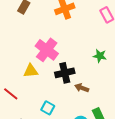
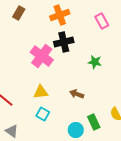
yellow triangle: (31, 71) -> (41, 92), moved
black cross: (65, 73) -> (64, 42), moved

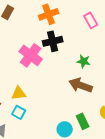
yellow triangle: (41, 92) -> (19, 93), moved
brown arrow: (77, 94) -> (81, 85), moved, size x1.6
cyan square: (43, 114) -> (19, 112), moved

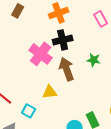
brown arrow: (81, 85) -> (67, 69), moved, turned 50
yellow triangle: (19, 93) -> (50, 92), moved

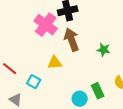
green star: (94, 60) -> (104, 50), moved

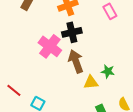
yellow triangle: (55, 63) -> (91, 82), moved

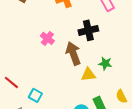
black cross: (72, 32) -> (88, 30), moved
pink cross: (50, 46) -> (47, 38), size x0.6

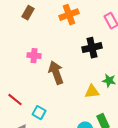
pink cross: (47, 38) -> (34, 56), moved, turned -32
brown arrow: (73, 53) -> (56, 73), moved

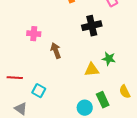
brown arrow: (56, 73) -> (56, 51), size x0.7
red line: (15, 100) -> (15, 78), turned -35

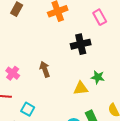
pink cross: (34, 34) -> (13, 73), moved, turned 32

